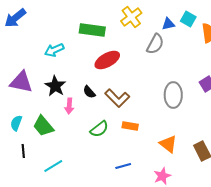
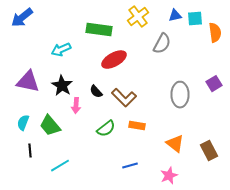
cyan square: (188, 19) -> (195, 19), turned -35
blue triangle: (168, 24) -> (175, 16), moved

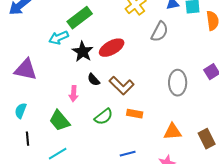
green rectangle: (99, 30) -> (80, 18), moved, turned -45
black star: (62, 86) -> (83, 52), moved
green trapezoid: (50, 126) -> (60, 121), moved
orange triangle: (175, 144) -> (173, 132), turned -42

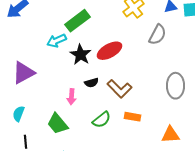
purple triangle: (26, 70) -> (24, 73), turned -40
black semicircle: (94, 80) -> (92, 83), turned -64

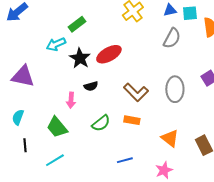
green rectangle: (78, 21) -> (77, 24), size x0.7
gray semicircle: (158, 35) -> (172, 38), moved
purple triangle: (24, 73) -> (23, 76), turned 40
brown L-shape: (120, 89) -> (136, 92), moved
orange triangle: (170, 135) -> (170, 138), turned 42

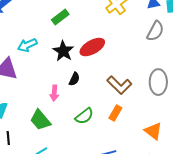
cyan arrow: (56, 44) -> (27, 45), moved
black semicircle: (91, 86) -> (74, 79), turned -48
orange rectangle: (132, 120) -> (115, 113), turned -70

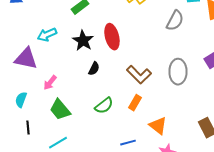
red ellipse: (92, 47) -> (112, 37), turned -75
pink arrow: (54, 93) -> (50, 83), moved, turned 35
orange triangle: (153, 131) -> (158, 126), moved

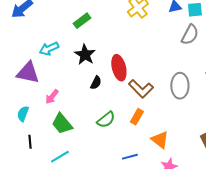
gray semicircle: (175, 21) -> (190, 35), moved
red ellipse: (112, 37) -> (119, 68), moved

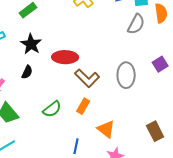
red ellipse: (119, 68) -> (65, 57), turned -75
black semicircle: (96, 83) -> (27, 72), moved
blue line: (130, 157) -> (76, 146), turned -63

